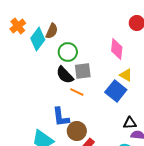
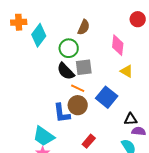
orange cross: (18, 26) -> (19, 22), turned 35
brown semicircle: (52, 31) -> (84, 27), moved
blue square: (116, 91) -> (107, 97), moved
brown circle: (77, 131) -> (78, 105), moved

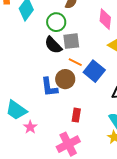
orange line: (78, 88) -> (75, 62), moved
cyan trapezoid: (44, 136) -> (16, 110), moved
red rectangle: (89, 141) -> (76, 115), turned -32

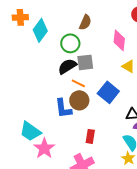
black semicircle: (53, 45) -> (67, 66), turned 102
orange line: (75, 62) -> (78, 83), moved
pink star: (30, 127) -> (44, 148), size x1.5

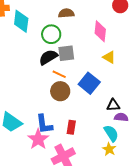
brown semicircle: (85, 22) -> (66, 13), turned -119
cyan diamond: (40, 30) -> (21, 21), turned -30
blue L-shape: (63, 108) -> (44, 124), moved
pink star: (44, 148) -> (38, 139), moved

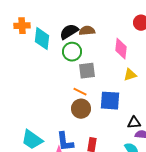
black semicircle: (48, 57) -> (69, 32), moved
yellow triangle: (109, 57) -> (130, 75), turned -48
blue square: (89, 83) -> (110, 101), turned -35

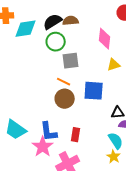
cyan diamond: (42, 39) -> (26, 29), turned 75

